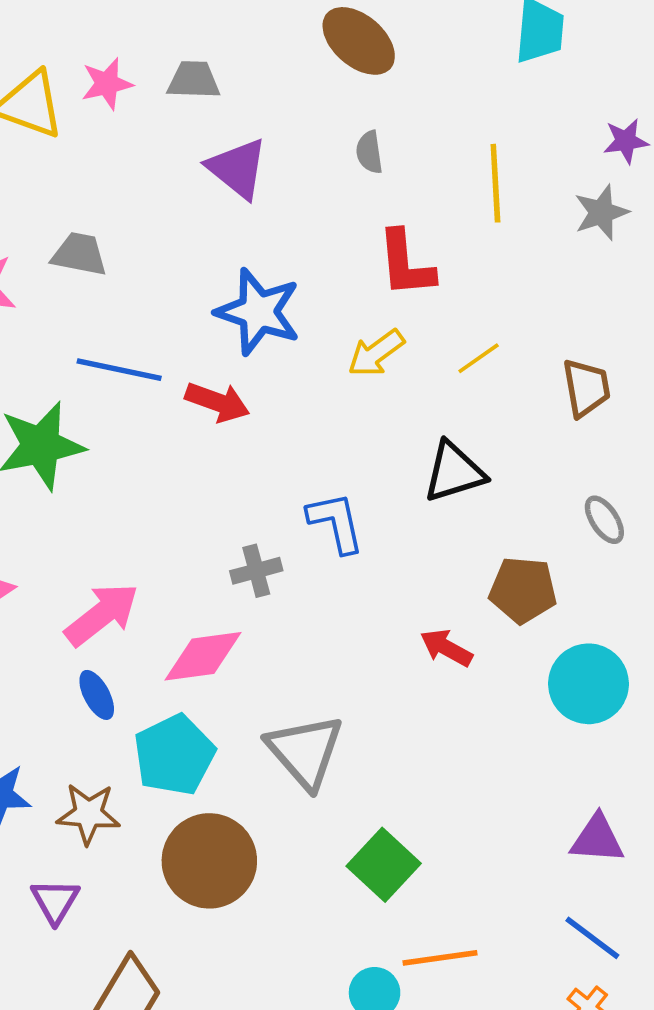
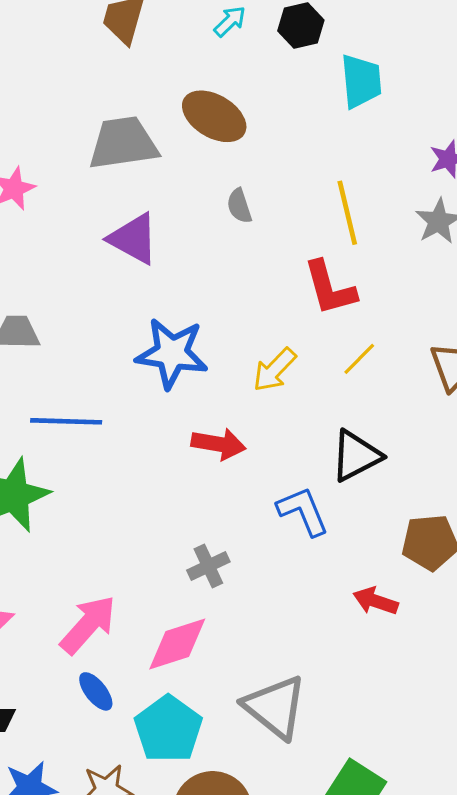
gray trapezoid: (194, 80) -> (123, 143), moved, size x1.6
red L-shape: (406, 264) -> (330, 288), moved
red arrow: (217, 402) -> (218, 444), moved
blue L-shape: (336, 522) -> (303, 511), moved

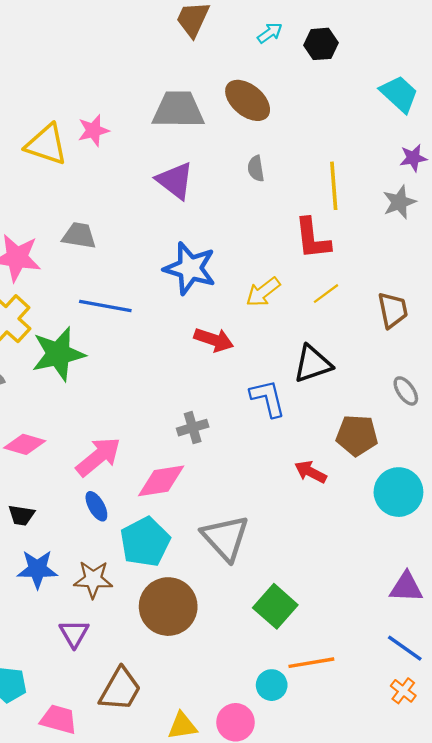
cyan trapezoid: (361, 81) -> (399, 94), moved, turned -51

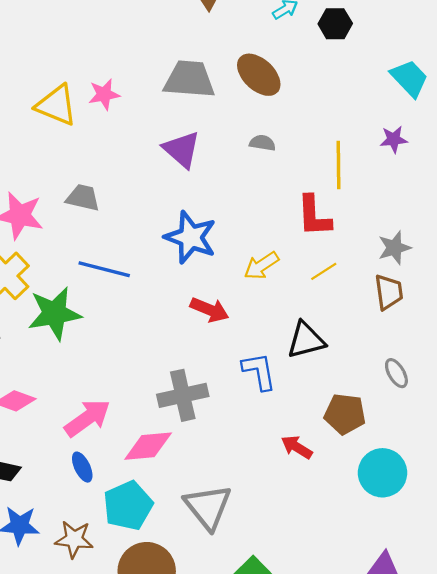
purple star: (413, 158) -> (394, 139), moved
gray semicircle: (256, 169) -> (262, 143), turned 105
gray star: (399, 202) -> (394, 248), moved
gray cross: (193, 428) -> (183, 395), size x1.6

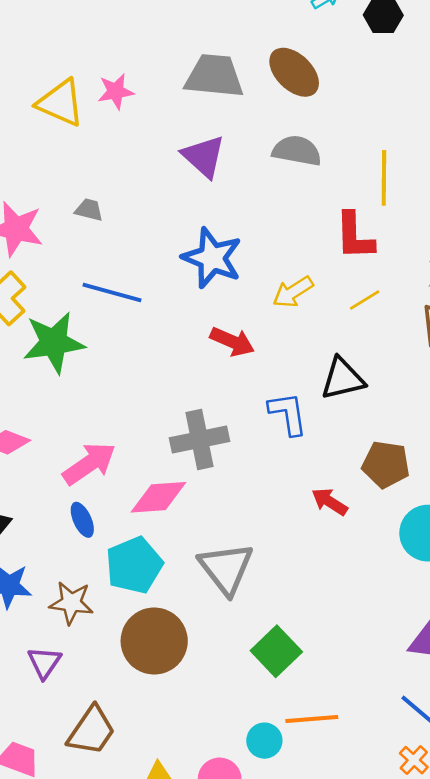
gray semicircle: (262, 143) -> (297, 151), size x1.6
gray trapezoid: (83, 198) -> (89, 210), size x0.7

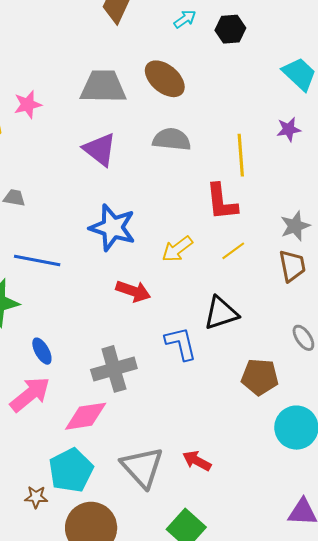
red arrow: (330, 502) -> (197, 461), moved
blue ellipse: (82, 520) -> (42, 351), moved
brown star: (71, 603) -> (36, 497), moved, size x0.7

